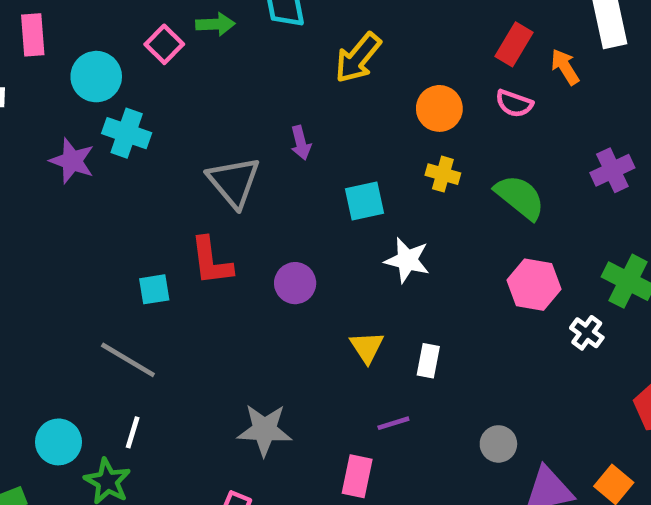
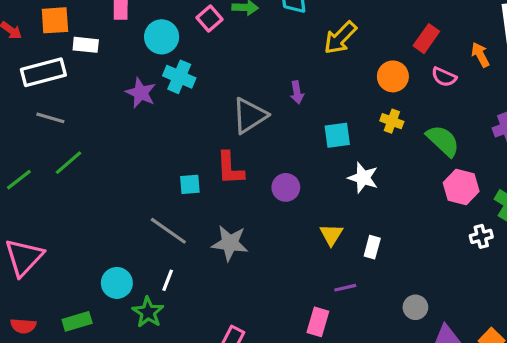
red rectangle: (514, 44) -> (426, 39), moved
gray triangle: (234, 182) -> (249, 116), turned 33
pink hexagon: (534, 285) -> (461, 187), moved
white cross: (587, 333) -> (481, 236), turned 35
gray star: (265, 430) -> (230, 243), moved

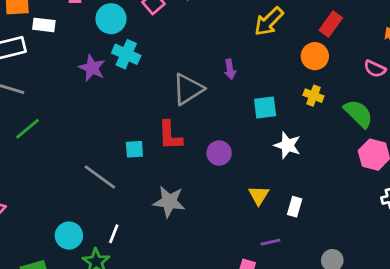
red rectangle: (426, 39) -> (331, 24), moved
pink semicircle: (444, 77) -> (375, 69), moved
gray line: (168, 231) -> (100, 177), moved

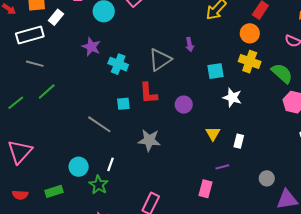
white rectangle: (44, 25) -> (56, 17), turned -56
cyan cross: (126, 54) -> (118, 64), moved
yellow cross: (313, 96) -> (250, 62), size x1.5

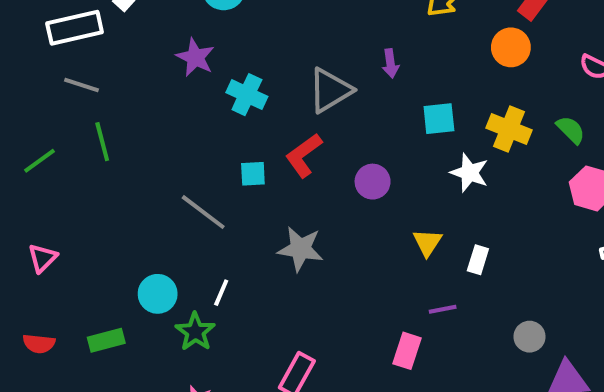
yellow cross: (250, 62) -> (509, 129), moved
green semicircle: (282, 73) -> (571, 130), size x0.7
green line: (47, 92) -> (102, 142), turned -66
red L-shape: (148, 93) -> (304, 155), turned 55
pink triangle: (20, 152) -> (42, 258), size x0.6

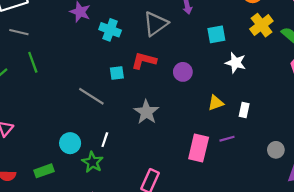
yellow cross: (509, 129) -> (261, 25), moved, turned 35
red L-shape: (304, 155) -> (144, 61), turned 55
yellow triangle: (427, 242) -> (216, 103), turned 42
gray star: (300, 249) -> (146, 112), turned 30
pink rectangle: (407, 351) -> (199, 148), moved, size x1.4

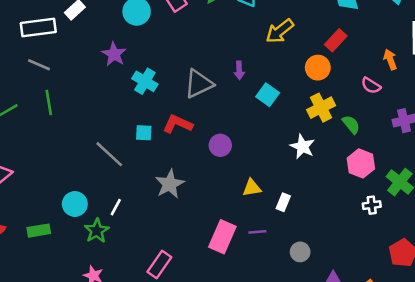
cyan square: (216, 34) -> (268, 95), moved, turned 36
white star: (236, 63) -> (303, 147), moved
gray circle: (276, 150) -> (300, 252), moved

